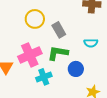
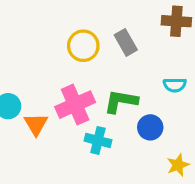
gray rectangle: (59, 30) -> (126, 42), moved
cyan cross: (44, 77) -> (98, 140), turned 35

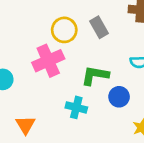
pink cross: (75, 105) -> (48, 61), moved
orange triangle: (36, 124) -> (25, 125), moved

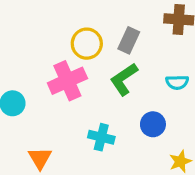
gray rectangle: (99, 27) -> (129, 40), turned 55
green L-shape: (95, 75) -> (124, 79), moved, turned -44

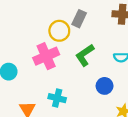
gray rectangle: (129, 40) -> (79, 19), moved
cyan cross: (101, 137) -> (57, 98), moved

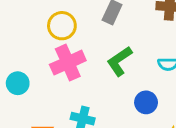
yellow circle: (59, 31) -> (62, 26), moved

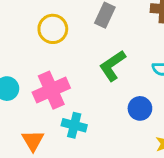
pink cross: (68, 63) -> (51, 90), moved

